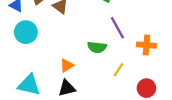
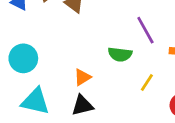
cyan circle: (26, 32) -> (23, 58), moved

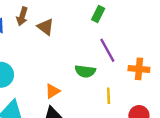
yellow line: (147, 83) -> (109, 96), turned -35

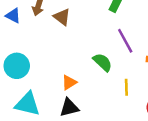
green semicircle: (85, 71) -> (103, 62), turned -144

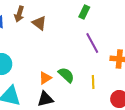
green semicircle: (103, 62) -> (66, 75), moved

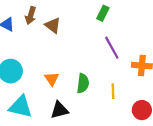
green semicircle: (66, 75) -> (83, 83), turned 54
orange triangle: (45, 78) -> (52, 79), moved, turned -32

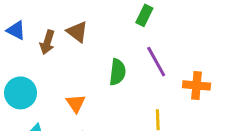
brown arrow: (31, 15) -> (47, 42), moved
green semicircle: (83, 83) -> (117, 72), moved

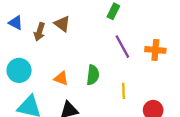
green semicircle: (117, 72) -> (93, 75), moved
orange cross: (196, 85) -> (155, 50), moved
orange triangle: (76, 103) -> (61, 78), turned -35

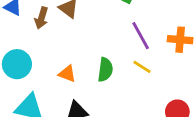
yellow line: (124, 91) -> (142, 67), moved, turned -56

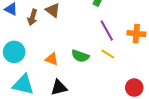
green semicircle: (105, 70) -> (80, 56), turned 102

